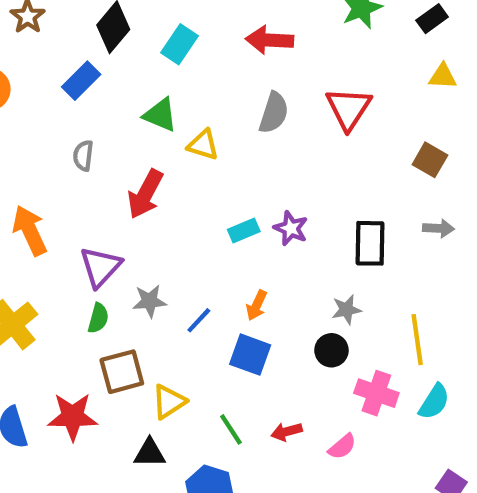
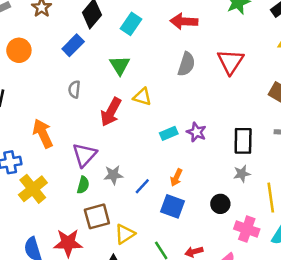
green triangle: (160, 115) -> (120, 65), turned 35
yellow triangle: (203, 145) -> (142, 97), moved
gray star: (346, 310) -> (242, 174), moved

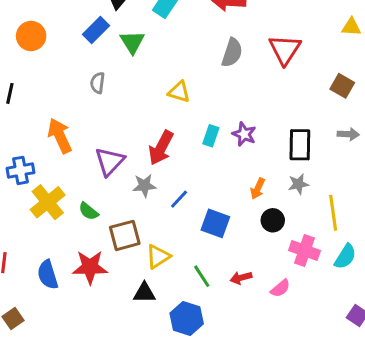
green triangle: (120, 65) -> (132, 42), moved
red arrow: (111, 112) -> (161, 148), moved
cyan rectangle: (169, 133) -> (211, 136), turned -48
orange arrow: (176, 177) -> (258, 189), moved
green semicircle: (83, 185) -> (88, 211), moved, turned 114

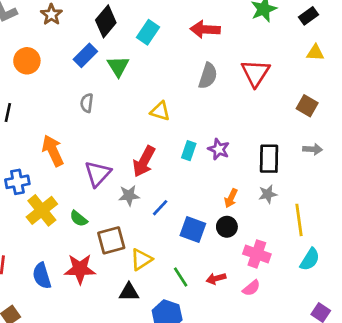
black circle: (273, 220) -> (227, 227), moved
pink cross: (304, 251) -> (257, 254), moved

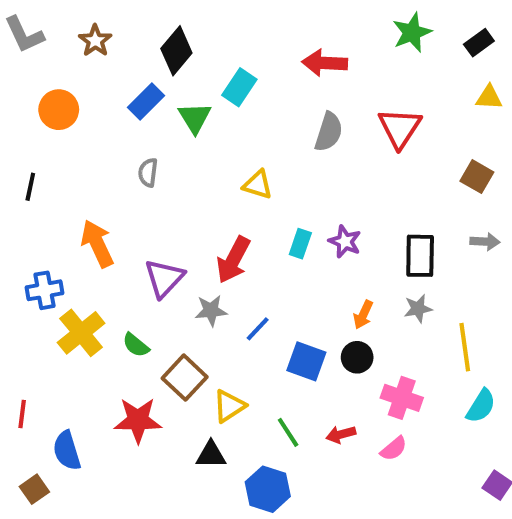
cyan rectangle: (148, 32) -> (239, 87), moved
brown square: (111, 240) -> (185, 378), turned -32
blue semicircle: (42, 276) -> (67, 451), moved

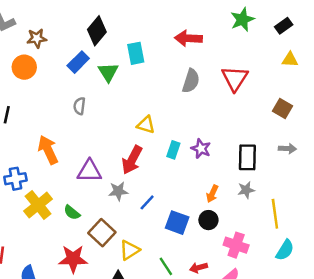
brown star: (95, 41) -> (37, 38), moved, turned 30
cyan rectangle: (239, 87) -> (136, 53), turned -45
yellow triangle: (258, 185) -> (146, 125), moved
purple triangle: (164, 278) -> (89, 171), turned 48

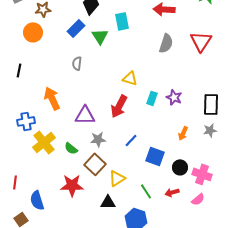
gray star: (118, 191) -> (98, 139), moved
black circle: (208, 220) -> (180, 167), moved

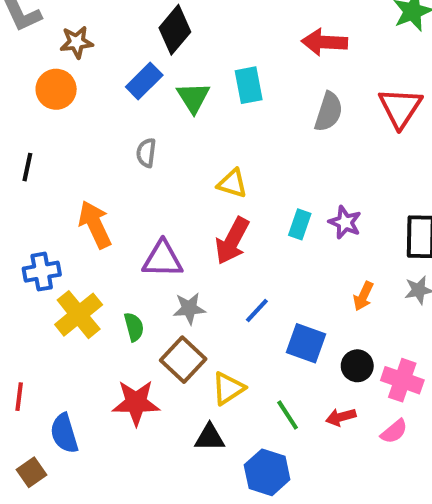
cyan rectangle: (122, 21) -> (249, 85), moved
yellow triangle: (130, 78) -> (232, 183), moved
green semicircle: (71, 148) -> (134, 327), turned -144

